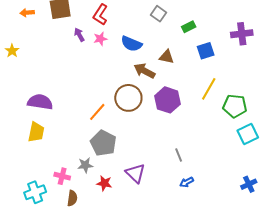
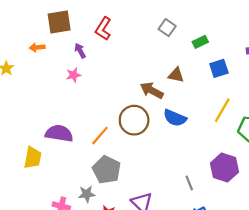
orange arrow: (27, 13) -> (37, 47), moved
pink star: (100, 39) -> (73, 75), moved
blue semicircle: (131, 44) -> (175, 118), moved
purple hexagon: (168, 100) -> (224, 168), moved
purple semicircle: (40, 102) -> (59, 133), moved

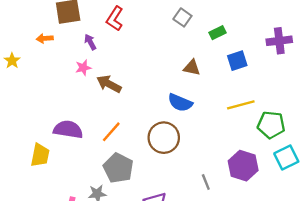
brown arrow: (152, 90) -> (109, 84), moved
yellow line: (222, 110) -> (241, 105), turned 45
blue semicircle: (175, 118) -> (180, 103), moved
brown circle: (134, 120) -> (164, 138), moved

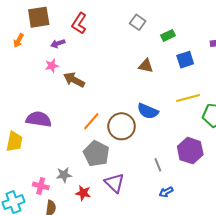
orange arrow: (45, 38) -> (18, 40), turned -56
purple arrow: (90, 42) -> (58, 43), turned -80
blue semicircle: (180, 103) -> (148, 111), moved
orange line: (111, 132) -> (91, 121), moved
gray pentagon: (118, 168) -> (96, 154), moved

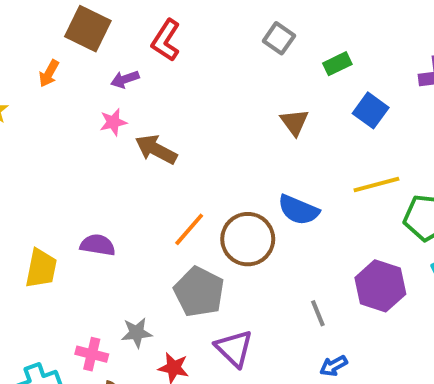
brown square: (39, 17) -> (88, 29), turned 35
blue square: (185, 60) -> (371, 110), turned -36
brown triangle: (146, 66) -> (295, 122), turned 42
purple semicircle: (39, 119) -> (98, 245), moved, size x0.7

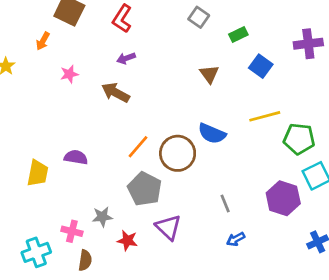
purple arrow: (125, 79) -> (126, 58), moved
pink star: (113, 122) -> (69, 74), moved
purple hexagon: (380, 286) -> (283, 198), moved

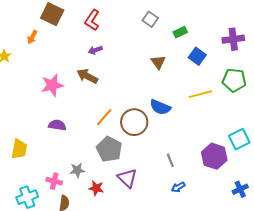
pink star: (69, 74) -> (52, 85), moved, size x1.6
green pentagon: (299, 139) -> (234, 80), moved
yellow trapezoid: (38, 173) -> (19, 149), moved

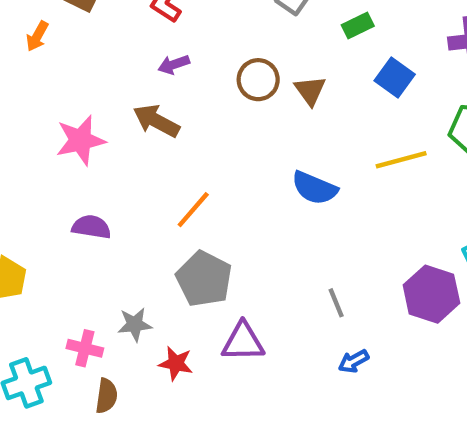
brown circle: (134, 122) -> (258, 80), moved, size x0.7
purple triangle: (127, 178) -> (243, 342), turned -45

